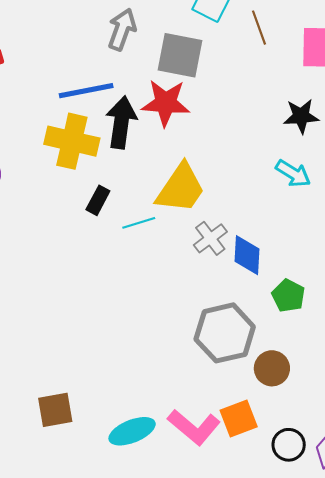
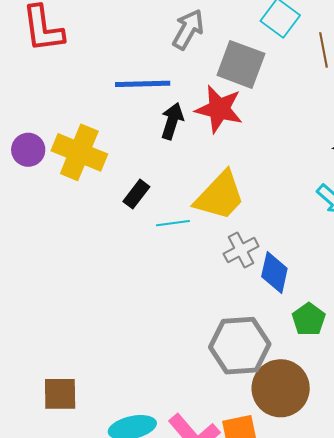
black arrow: (121, 122) -> (172, 121), size x0.7
yellow cross: (72, 141) -> (79, 152), moved
brown circle: (272, 368) -> (281, 388), size x1.6

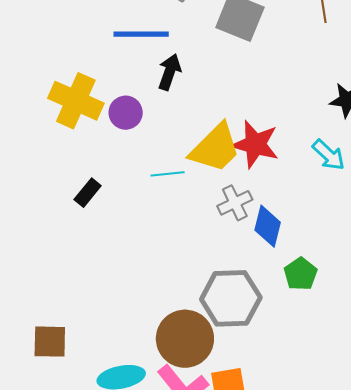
red star: (219, 109) -> (255, 144), moved
purple circle: (28, 150) -> (126, 113), moved
black rectangle: (136, 194) -> (88, 193), moved
brown circle: (281, 388) -> (185, 339), moved

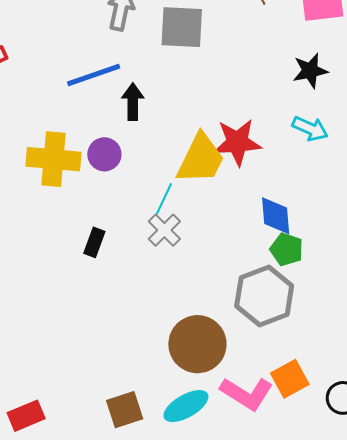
cyan line: (168, 174) -> (164, 199), turned -40
gray cross: (235, 203) -> (164, 230), moved
green pentagon: (301, 274) -> (287, 249), moved
brown circle: (185, 339) -> (197, 344), moved
brown square: (50, 342) -> (125, 410), moved

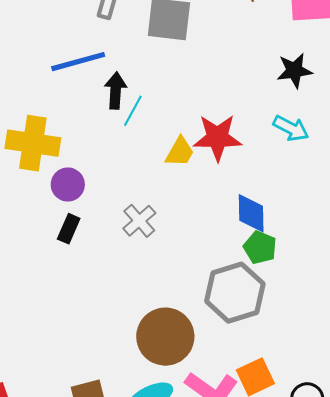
purple circle: (104, 154) -> (68, 185), moved
yellow trapezoid: (201, 159) -> (180, 152), size x0.6
cyan line: (164, 199) -> (133, 111), moved

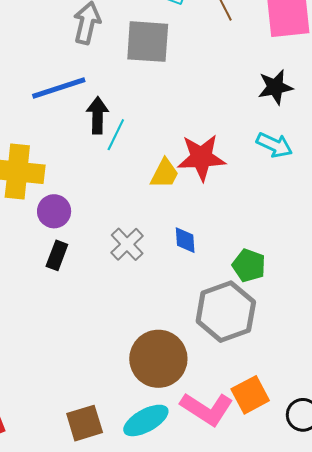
blue diamond: (251, 213) -> (185, 240), moved, size x0.7

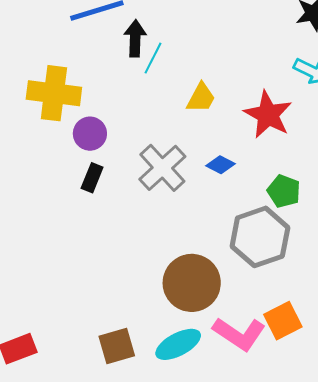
red star: (201, 158) -> (268, 115), moved, turned 30
blue diamond: (185, 240) -> (221, 165), turned -60
gray cross: (127, 244) -> (162, 168), size x1.4

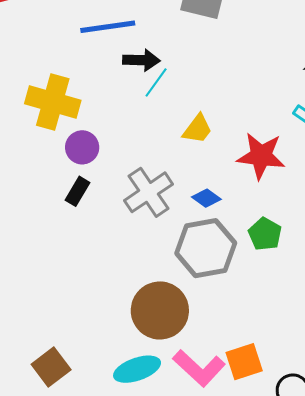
black arrow: (135, 38) -> (141, 60), turned 81
red star: (268, 115) -> (261, 156), turned -30
gray hexagon: (260, 237) -> (206, 248), moved
brown square: (117, 346) -> (51, 367), moved, turned -30

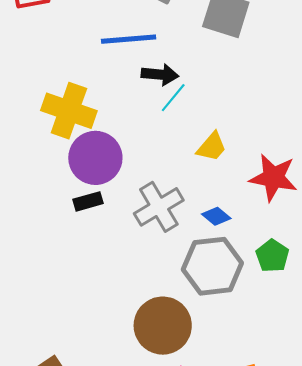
purple circle: (82, 147) -> (95, 158), size x1.6
black rectangle: (78, 191) -> (88, 201), turned 40

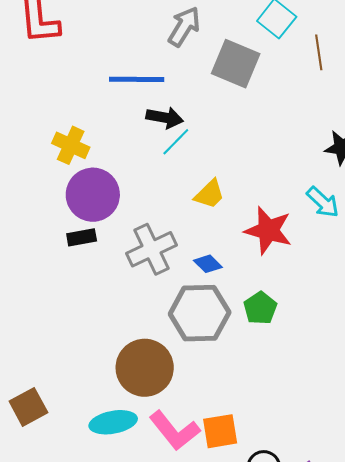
yellow cross: (69, 111) -> (71, 145), size x0.7

